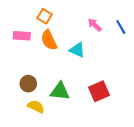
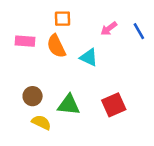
orange square: (45, 16) -> (63, 19), moved, turned -32
pink arrow: (95, 25) -> (109, 29), turned -80

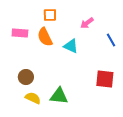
blue line: (139, 31) -> (111, 40), moved
green triangle: (69, 105) -> (59, 96), moved
red square: (114, 105) -> (105, 79), moved, turned 30

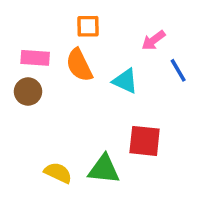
blue line: (111, 40) -> (178, 70), moved
brown circle: (26, 77) -> (28, 92), moved
red square: (105, 79) -> (145, 141), moved

